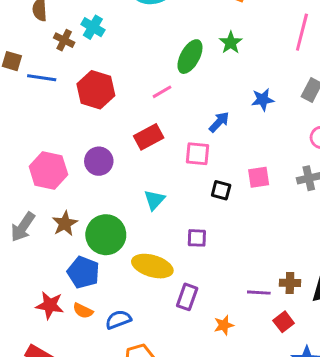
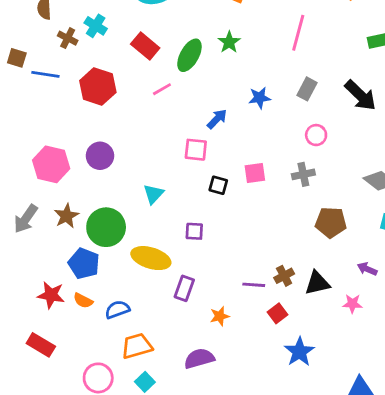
red rectangle: (149, 137) -> (145, 46), moved, turned 68
brown cross: (290, 283) -> (284, 276), turned -30

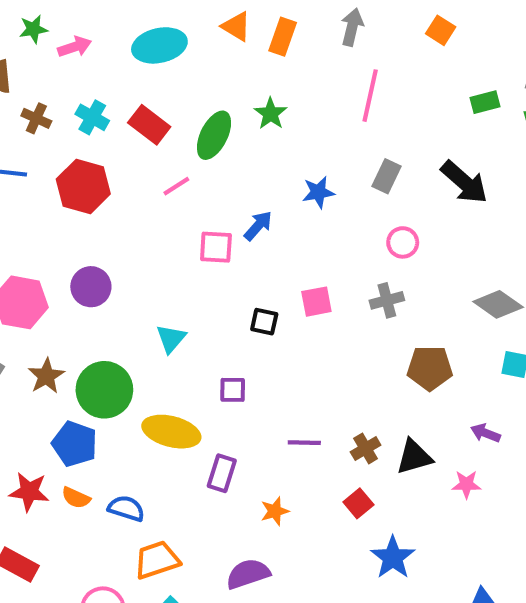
cyan cross: (96, 26) -> (92, 117), moved
pink square: (196, 150) -> (216, 247), moved
purple line: (254, 285) -> (304, 443), moved
blue semicircle: (117, 310) -> (126, 508), turned 40

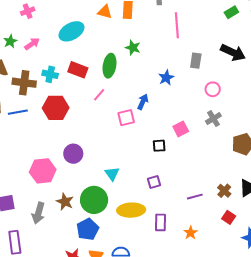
brown cross: (36, 118) -> (24, 83), size x1.6
cyan triangle: (171, 338) -> (112, 174), moved
blue pentagon: (75, 444) -> (88, 229), turned -30

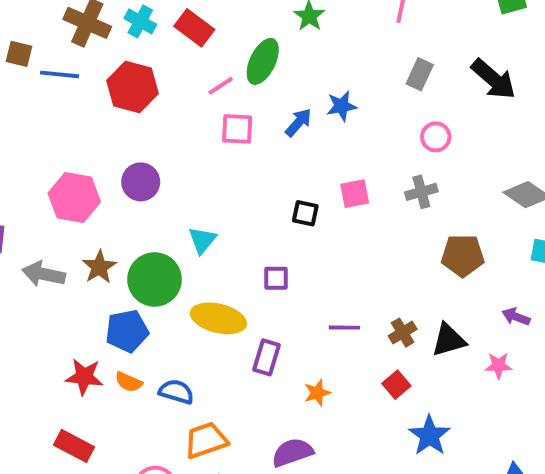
green ellipse: (110, 66) -> (263, 61), moved
blue star: (166, 78) -> (342, 106), moved
pink square: (126, 118) -> (237, 129), moved
gray arrow: (38, 213) -> (44, 274), turned 70

